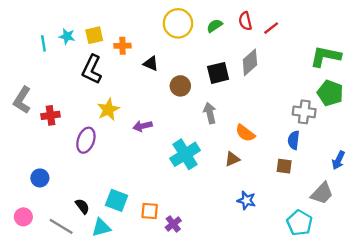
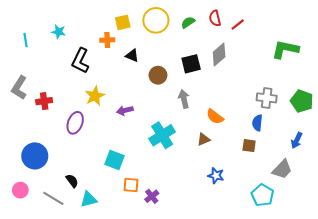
yellow square: (94, 35) -> (123, 22), moved
cyan line: (43, 43) -> (25, 40), moved
green pentagon: (330, 93) -> (302, 101), moved
blue circle: (40, 178) -> (35, 156), size x1.6
cyan square: (117, 200) -> (114, 160), moved

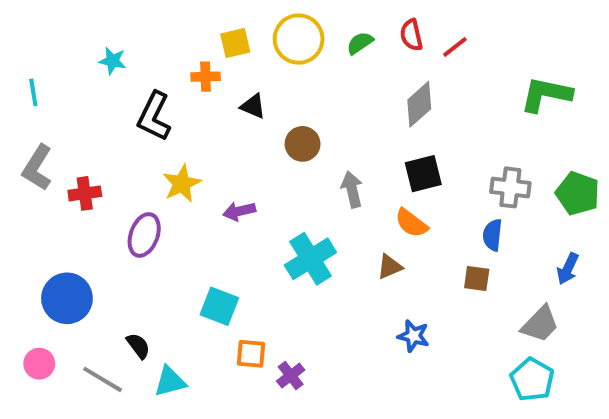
cyan line: (25, 40) -> (33, 92), moved
black square: (191, 64) -> (423, 174), moved
cyan pentagon: (263, 195) -> (532, 379), moved

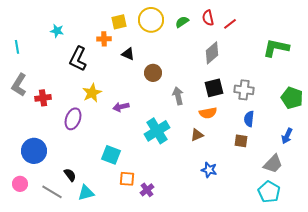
gray cross: (510, 187) -> (244, 90), moved
orange semicircle: (411, 223) -> (208, 113), turned -48

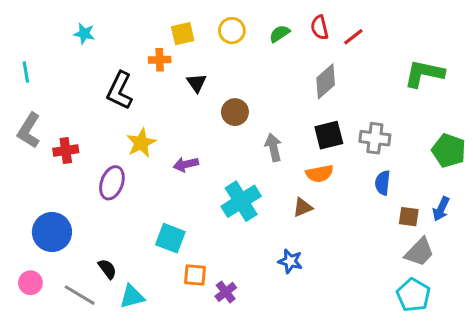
yellow circle: (151, 20) -> (232, 31), size x0.7
cyan star: (57, 31) -> (84, 34), moved
black triangle: (128, 54) -> (197, 83), turned 32
brown square: (241, 141) -> (409, 217), moved
blue star: (209, 170) -> (290, 261), moved

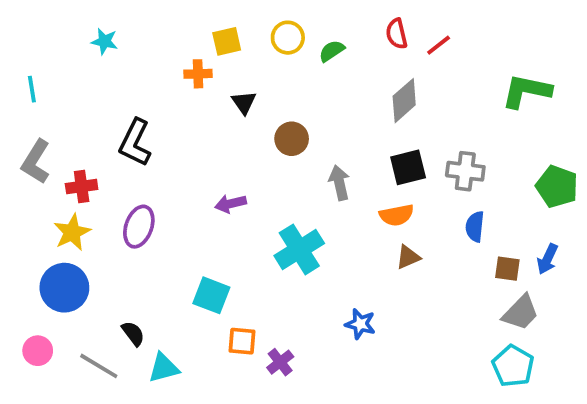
green semicircle: (280, 34) -> (332, 51), moved
black L-shape: (120, 91) -> (135, 143), moved
yellow star: (141, 143) -> (72, 232), moved
brown triangle: (303, 207) -> (408, 257), moved

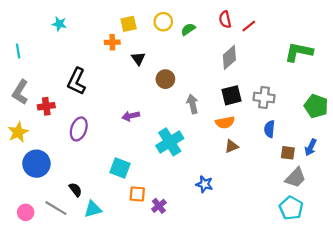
yellow star: (72, 232) -> (18, 132), moved
pink circle: (38, 351) -> (26, 212), moved

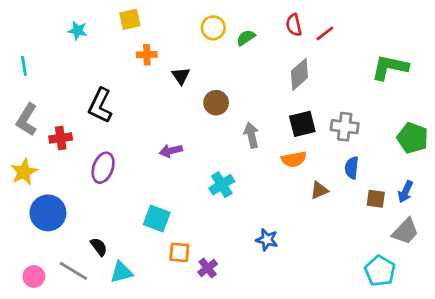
yellow square: (129, 24) -> (130, 19), moved
cyan cross: (170, 142) -> (222, 185), size x0.7
brown triangle: (232, 146) -> (319, 190), moved
gray trapezoid: (295, 178) -> (405, 231), moved

